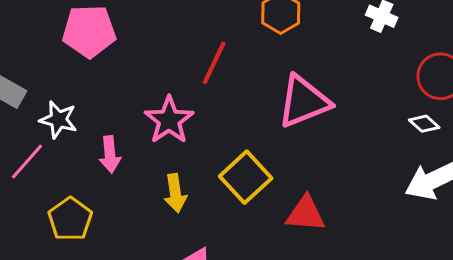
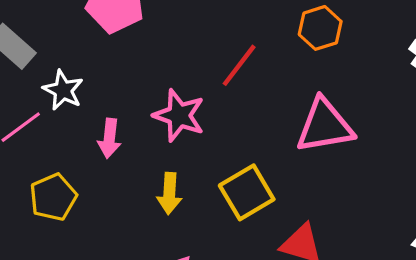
pink star: (169, 120) -> (179, 115), turned -30

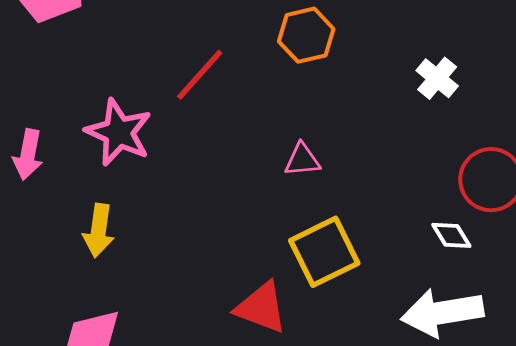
pink triangle: (325, 126) -> (302, 160), size x0.5
yellow square: (247, 192) -> (324, 252), moved

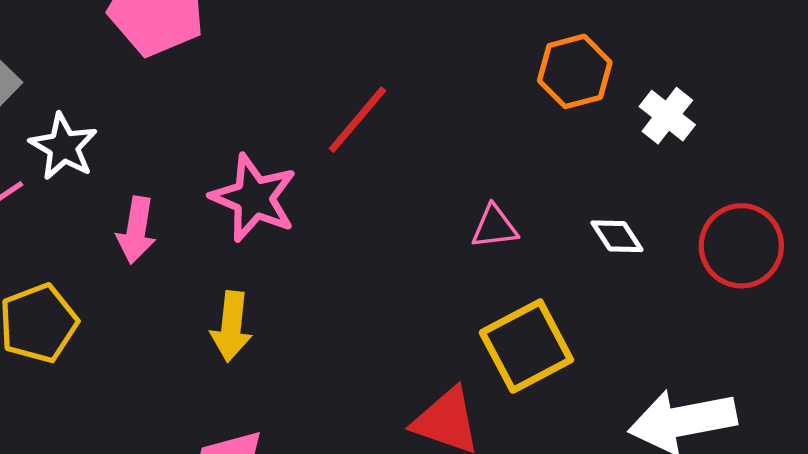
orange hexagon: (306, 35) -> (575, 71), moved
white diamond: (451, 235) -> (617, 236), moved

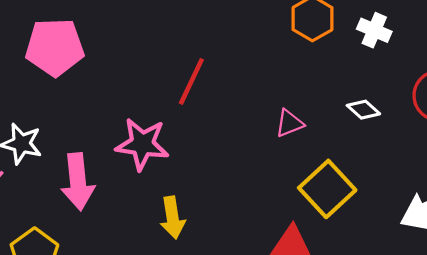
pink arrow: (136, 230) -> (78, 182), size x1.4
yellow arrow: (231, 326) -> (173, 218), moved

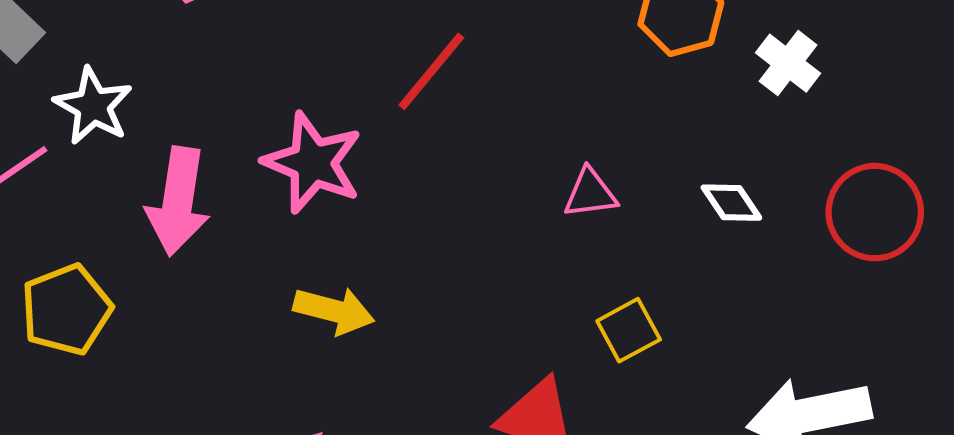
yellow square: (327, 189) -> (629, 330), size x0.6
yellow arrow: (173, 218) -> (334, 311), turned -81

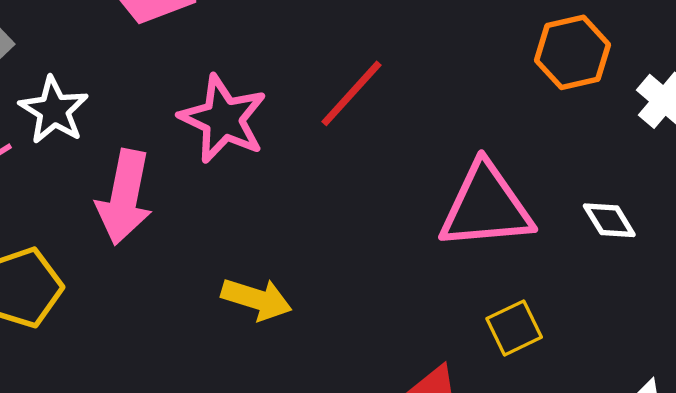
pink star: (313, 163) -> (223, 119), moved
pink triangle: (590, 193) -> (486, 207), size x2.0

